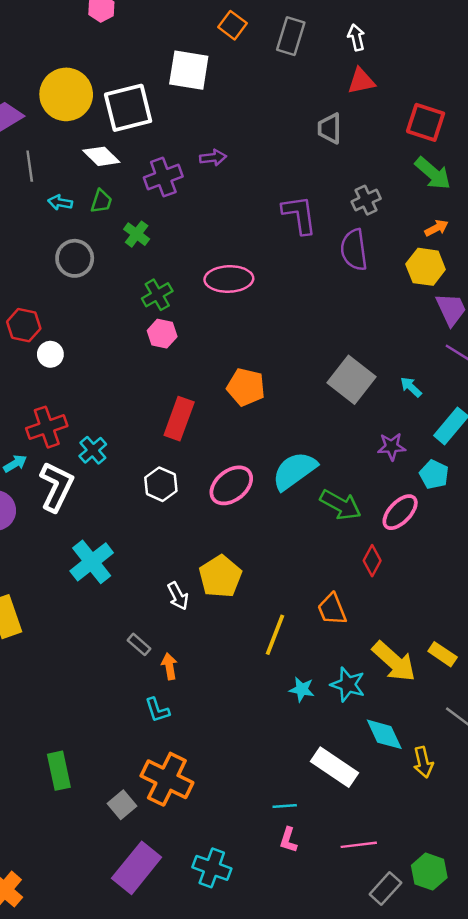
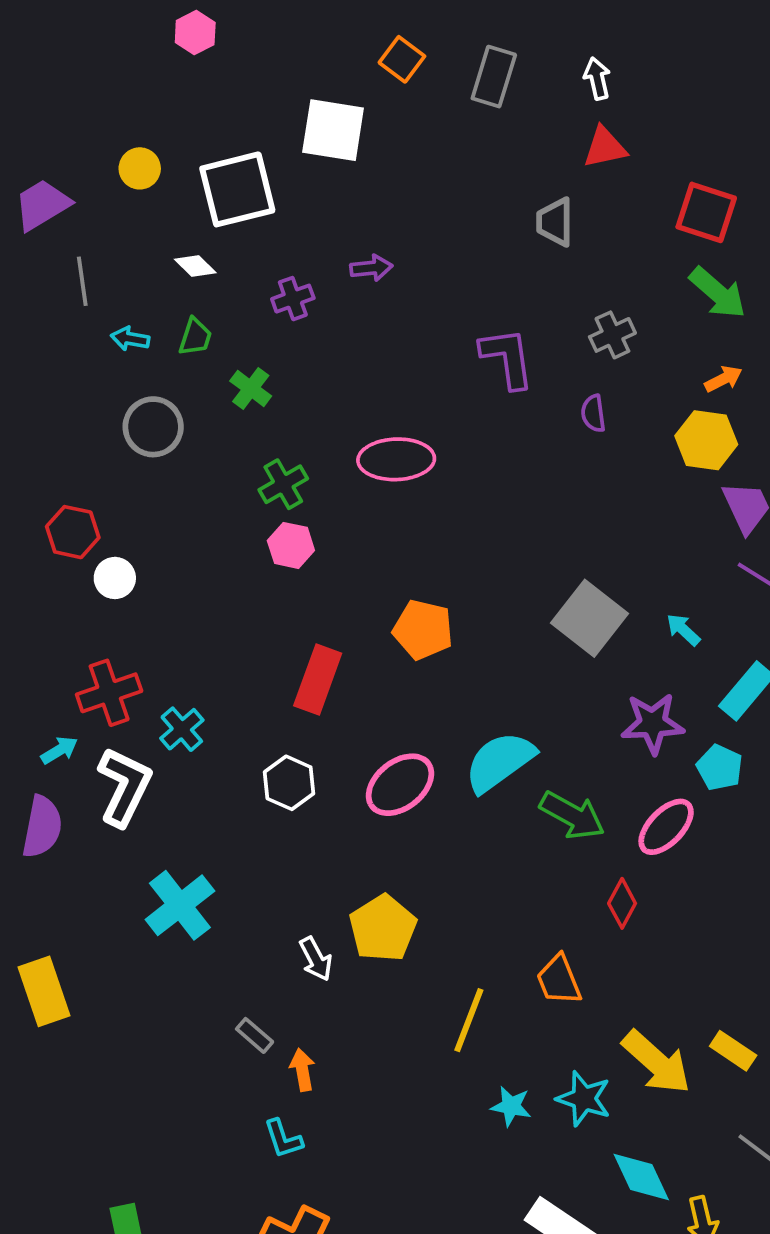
yellow circle: (66, 94) -> (140, 168), size x0.5
white diamond: (101, 156) -> (195, 266), size x0.7
purple cross: (163, 177) -> (293, 299), size x0.7
purple semicircle: (354, 250) -> (593, 413), size x0.6
purple star: (392, 447) -> (653, 723), size x1.4

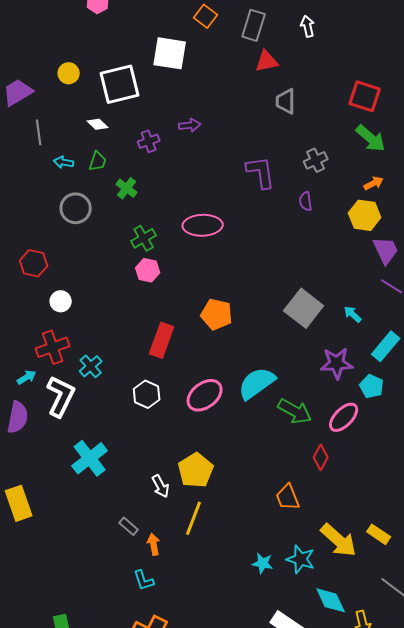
red triangle: (605, 147) -> (267, 61), moved
white circle: (115, 578) -> (61, 301), moved
yellow line: (469, 1020) -> (194, 518), moved

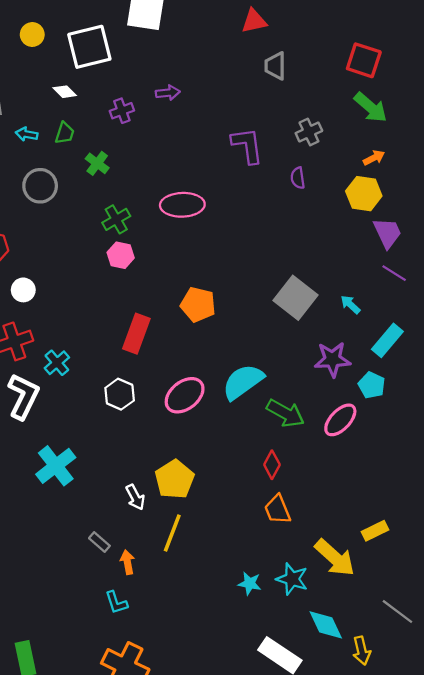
red diamond: (321, 457) -> (272, 465), moved
yellow rectangle: (379, 534) -> (375, 531), moved, turned -60

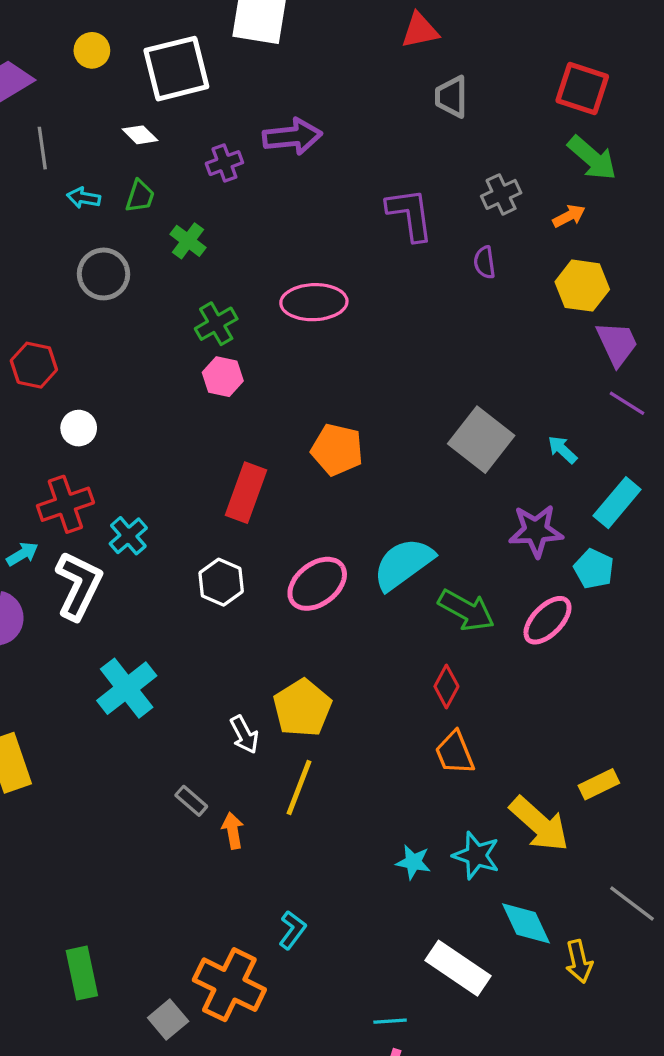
purple arrow: (168, 93) -> (292, 136), size x1.6
orange arrow: (374, 158) -> (569, 216), moved
cyan L-shape: (116, 603) -> (292, 930), moved, turned -125

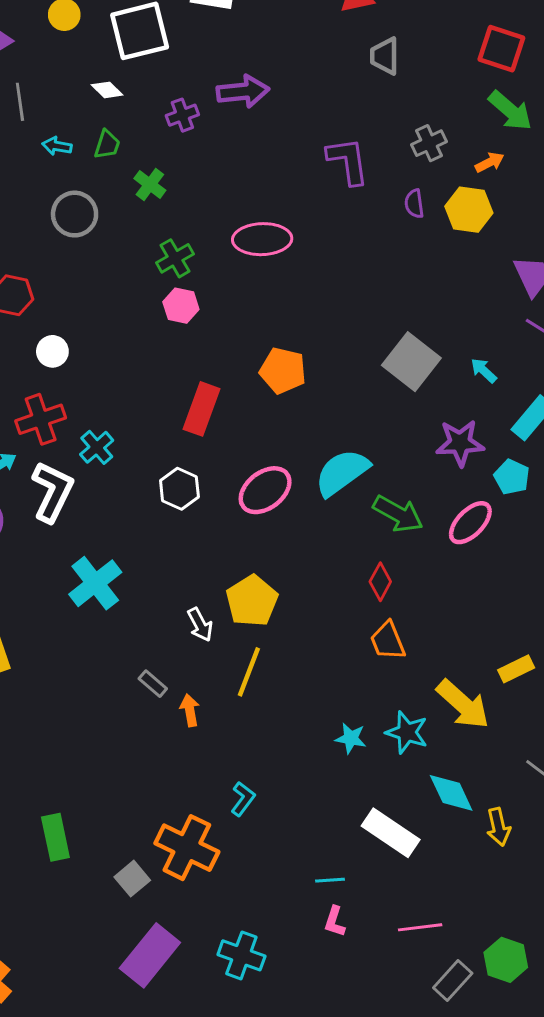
yellow hexagon: (582, 286) -> (469, 210), moved

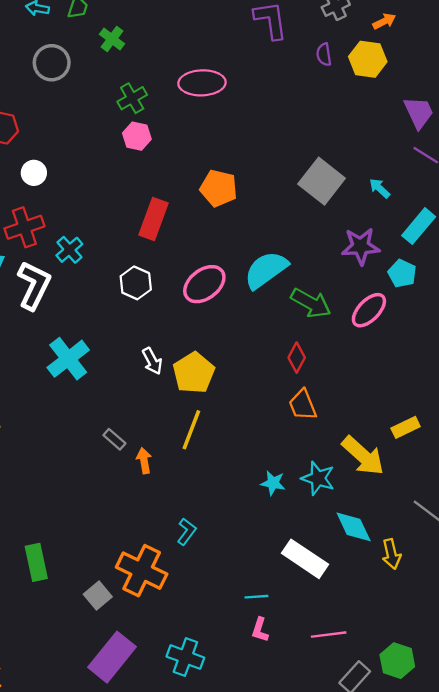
white arrow: (200, 625) -> (152, 361), moved

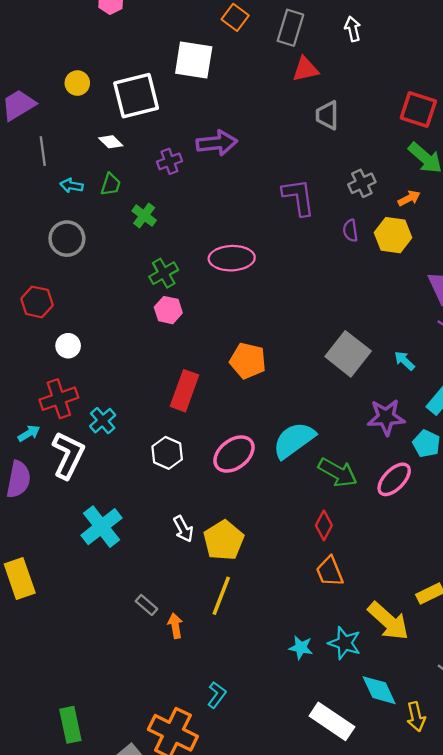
gray circle: (52, 63) -> (67, 239), moved

